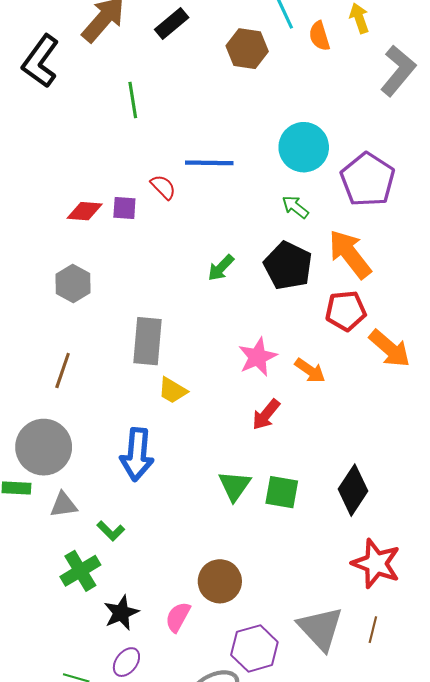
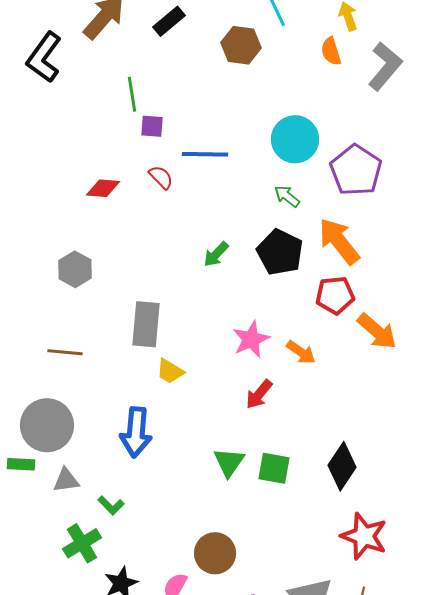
orange semicircle: (319, 36) -> (331, 51), moved
purple square: (124, 208) -> (152, 126), moved
red diamond: (85, 211) -> (103, 188), moved
brown line: (63, 371) -> (65, 352), turned 76

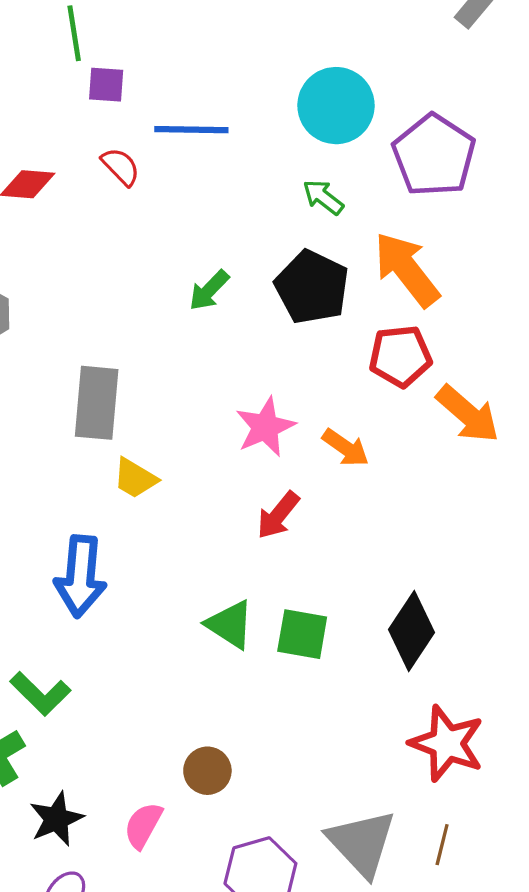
green triangle: (229, 462) -> (230, 625), turned -32
green L-shape: (111, 505) -> (40, 694), size x1.4
brown circle: (215, 553) -> (207, 771), size x0.7

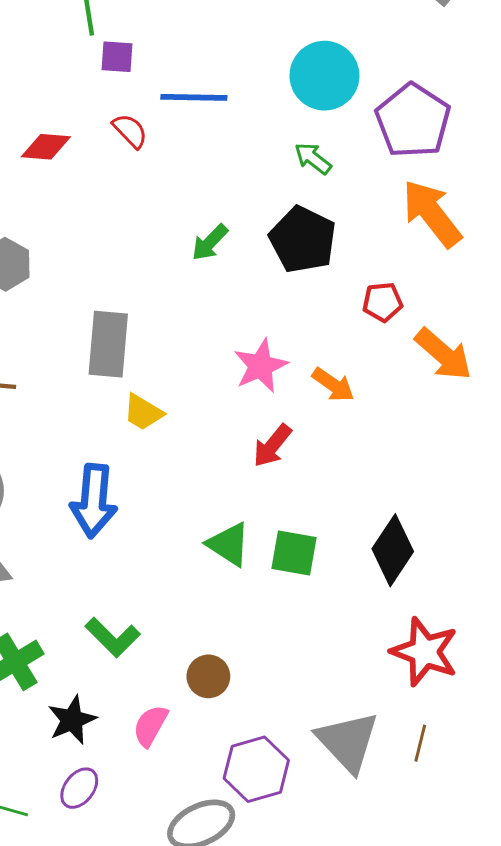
orange arrow: (407, 269) -> (432, 214), moved
red pentagon: (400, 356) -> (383, 302), size x0.7
green L-shape: (40, 694) -> (113, 637), moved

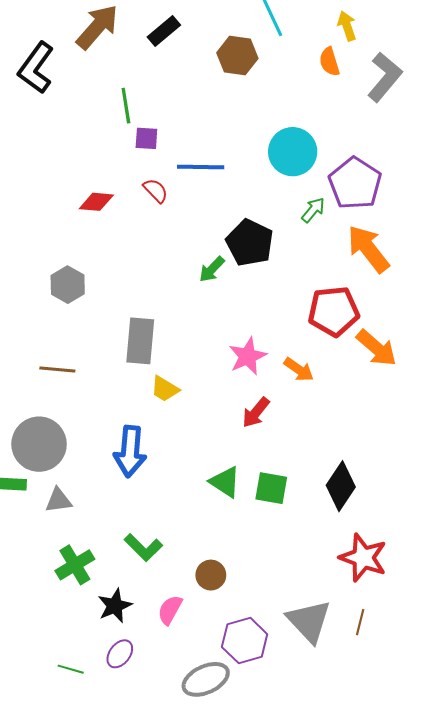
green arrow: (313, 158) -> (313, 210), moved, turned 92
black pentagon: (303, 240) -> (250, 243), moved
red pentagon: (383, 302) -> (334, 311), size x1.8

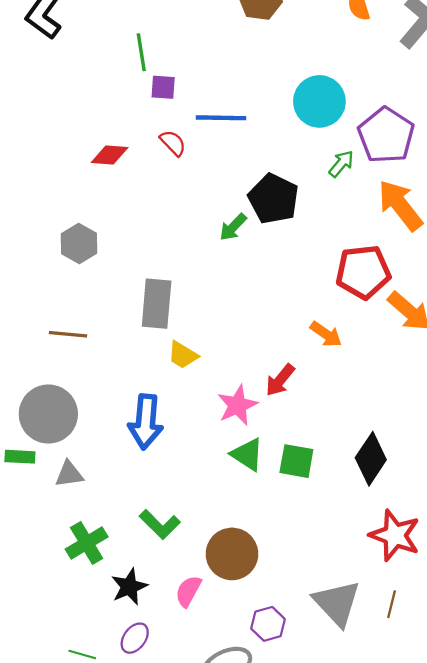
pink star: (248, 356) -> (237, 405), moved
brown circle: (211, 575) -> (232, 554), size x1.6
purple hexagon: (245, 641) -> (268, 624), size x0.7

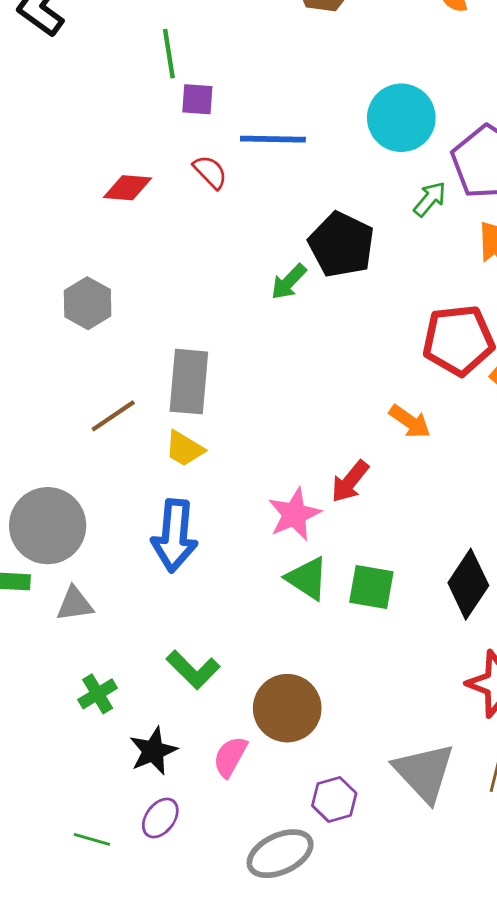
brown line: (68, 334) -> (113, 416), moved, turned -39
yellow trapezoid: (183, 355) -> (185, 449), moved
green cross: (87, 543) -> (98, 694), size x0.7

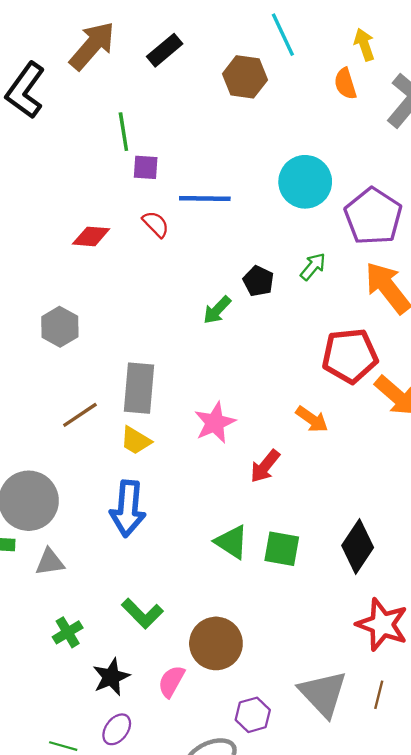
green arrow: (430, 199) -> (313, 267), moved
black pentagon: (341, 245) -> (258, 281), size x0.6
pink star: (294, 514) -> (215, 423), moved

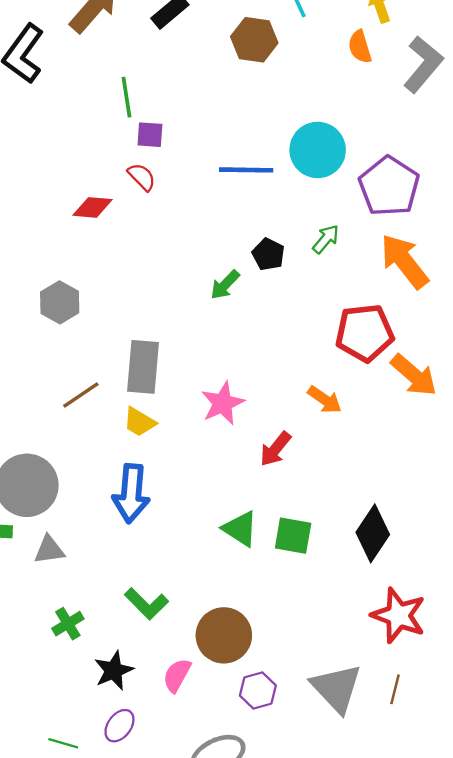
blue line: (205, 199) -> (246, 170), moved
red semicircle: (156, 224) -> (142, 177), moved
purple hexagon: (253, 715) -> (258, 690), moved

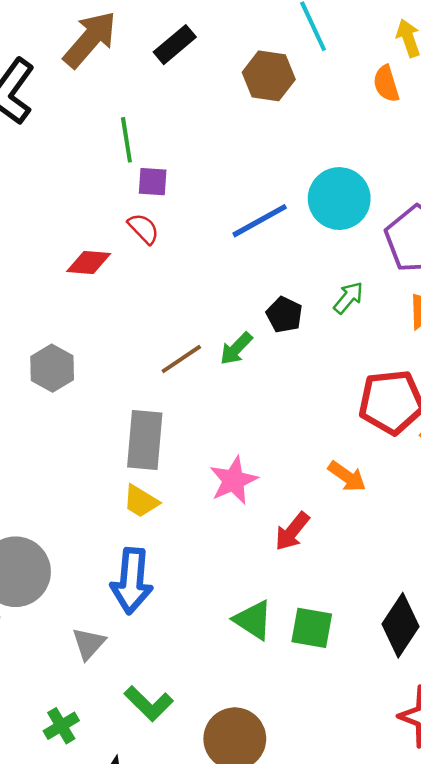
blue line: (246, 170) -> (260, 221), turned -30
brown line: (81, 395) -> (181, 359), moved
gray triangle: (49, 550) -> (89, 644), moved, turned -40

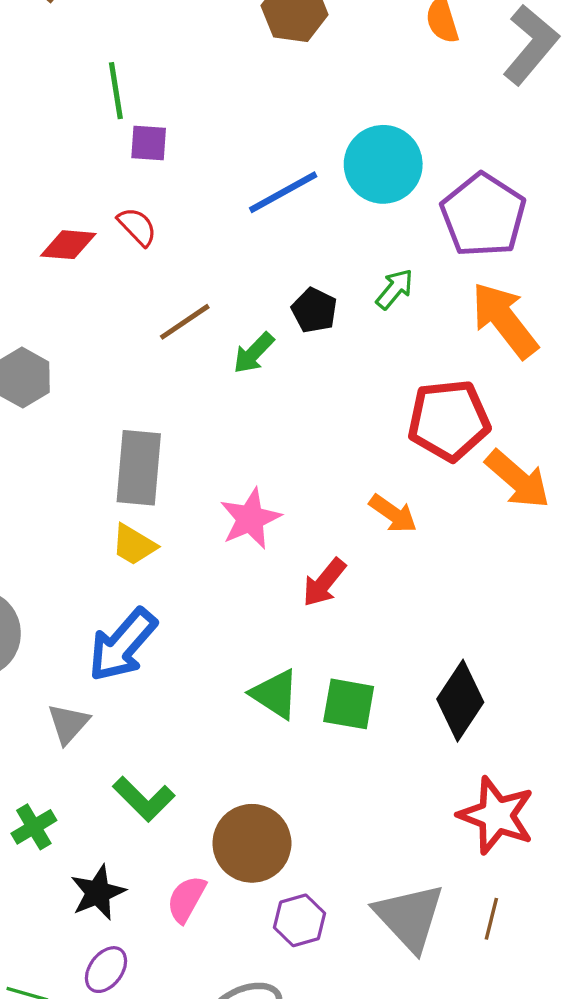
red semicircle: (143, 229) -> (137, 227), moved
brown line: (181, 359) -> (185, 322), moved
blue arrow: (132, 581) -> (122, 645), turned 36

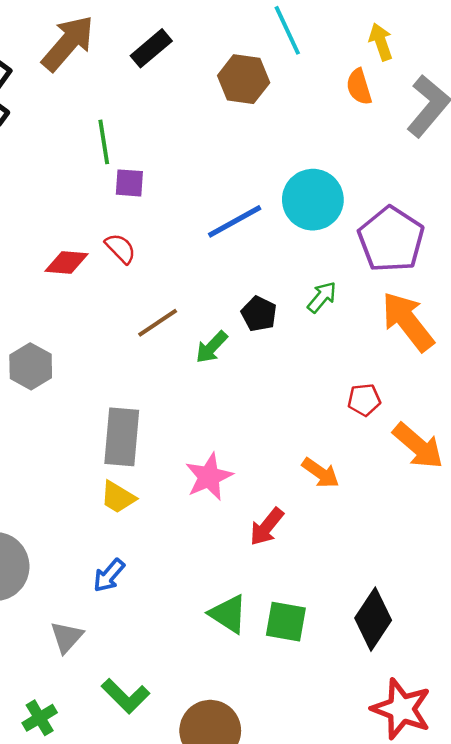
red pentagon: (449, 420) -> (364, 400), size x0.5
blue arrow: (122, 645) -> (109, 575), size x0.6

